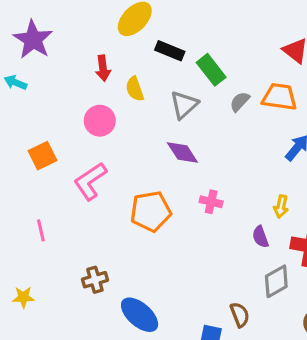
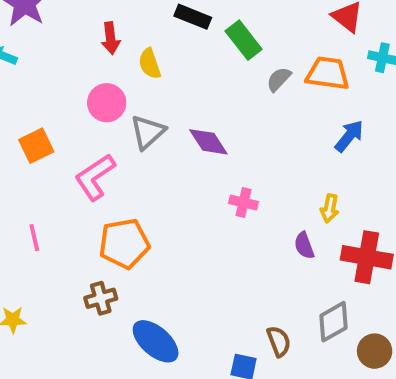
gray triangle: (184, 105) -> (148, 132), moved
orange pentagon: (151, 211) -> (124, 244), moved
gray diamond: (276, 281) -> (334, 322), moved

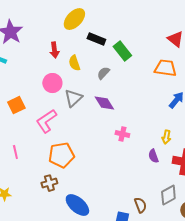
gray semicircle: (279, 79) -> (103, 73), moved

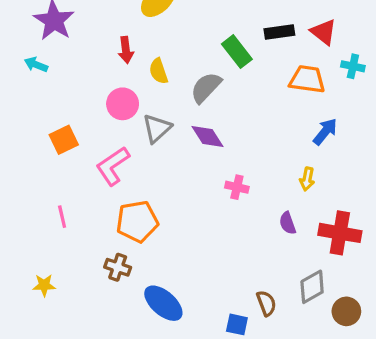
black rectangle: (96, 39) -> (279, 32), moved, turned -30
gray semicircle: (103, 73) -> (206, 88), size x1.5
yellow arrow: (166, 137) -> (307, 179), moved
brown cross: (49, 183) -> (118, 267), turned 35

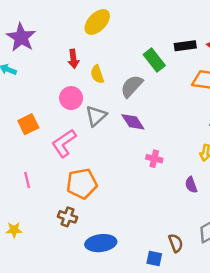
blue ellipse: (163, 303) -> (101, 243), turned -48

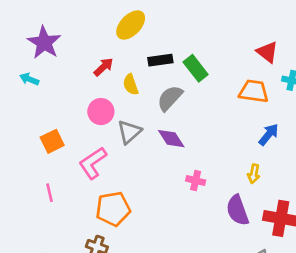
black rectangle: (185, 46) -> (160, 60), moved
red arrow: (73, 59) -> (104, 67), turned -126
pink line: (27, 180) -> (49, 193), moved
purple semicircle: (191, 185) -> (237, 210), size x1.6

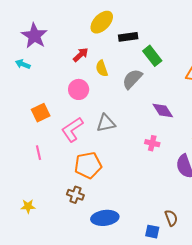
black rectangle: (160, 60) -> (128, 37), moved
gray triangle: (129, 132) -> (106, 123), moved, turned 30
purple diamond: (171, 139) -> (163, 111), moved

